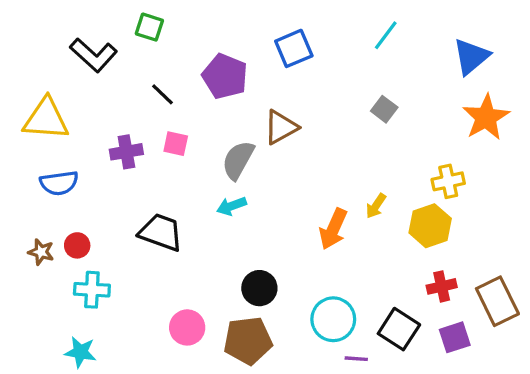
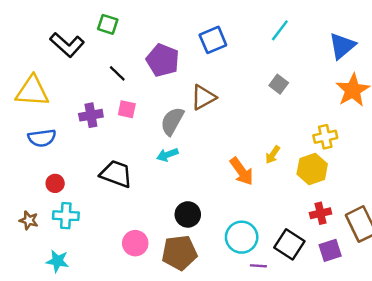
orange arrow: (333, 229) -> (242, 171), turned -60
brown star: (41, 252) -> (29, 220), moved

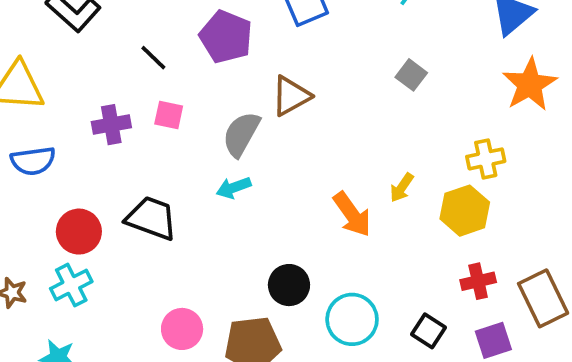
red circle: (55, 183) -> (79, 232), moved, size x1.5
black circle: (188, 214) -> (289, 285), moved
cyan cross: (66, 216) -> (71, 285), turned -30
black square: (289, 244) -> (428, 331), size x0.7

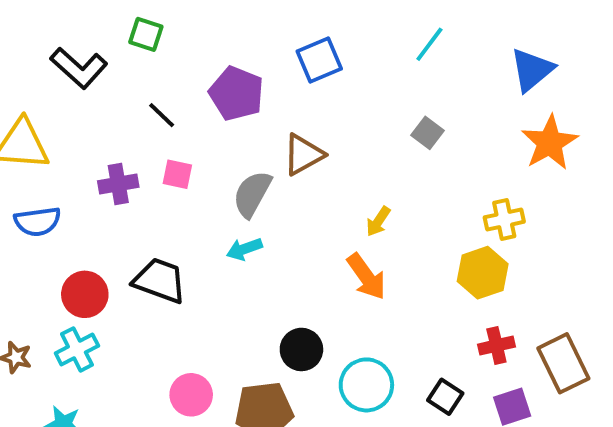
yellow arrow: (402, 188) -> (378, 221), moved

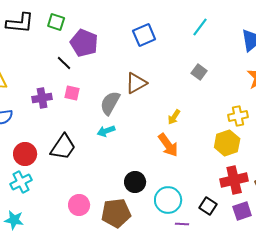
black L-shape: (79, 68) -> (20, 23), moved, turned -36
purple pentagon: (236, 93) -> (84, 43), moved
black trapezoid: (160, 281) -> (63, 147), turned 104
red cross: (496, 346) -> (234, 180), size x1.5

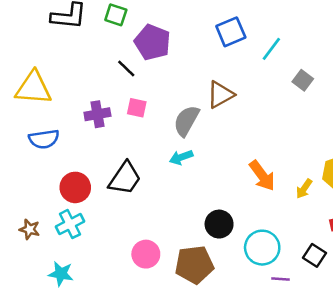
cyan line: (200, 27) -> (271, 49), moved
yellow arrow: (174, 117) -> (304, 189), moved

